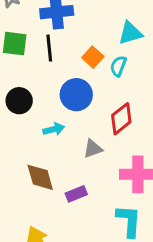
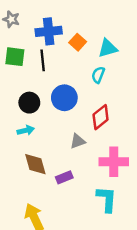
orange square: (93, 57) -> (78, 42), moved
black circle: (19, 101) -> (29, 103), moved
cyan arrow: (54, 129) -> (26, 130), moved

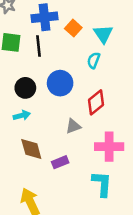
cyan triangle: (108, 48) -> (103, 34), turned -48

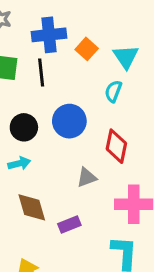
red diamond: (96, 102) -> (116, 146), turned -40

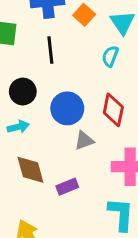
black line: (41, 72) -> (50, 50), moved
blue circle: (69, 121) -> (67, 108), moved

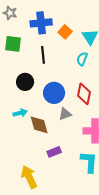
cyan arrow: (18, 127) -> (20, 113), moved
brown diamond: (30, 170) -> (39, 125), moved
purple rectangle: (67, 187) -> (54, 152), moved

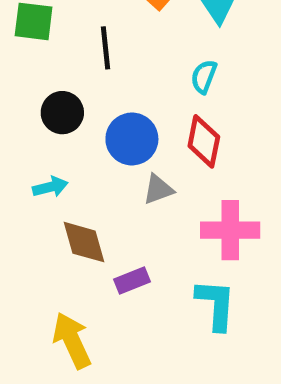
cyan semicircle: (82, 59) -> (204, 77), moved
brown diamond: (39, 125) -> (84, 242), moved

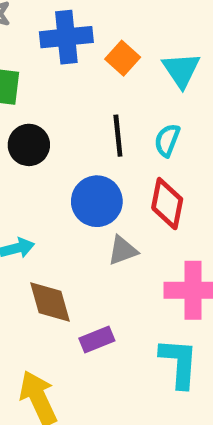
black line: (106, 48) -> (118, 136), moved
black circle: (62, 113) -> (29, 145), moved

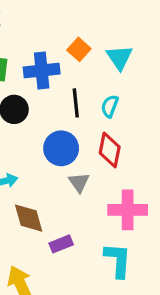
blue cross: (66, 37) -> (42, 70), moved
gray triangle: (123, 250) -> (79, 182), turned -45

